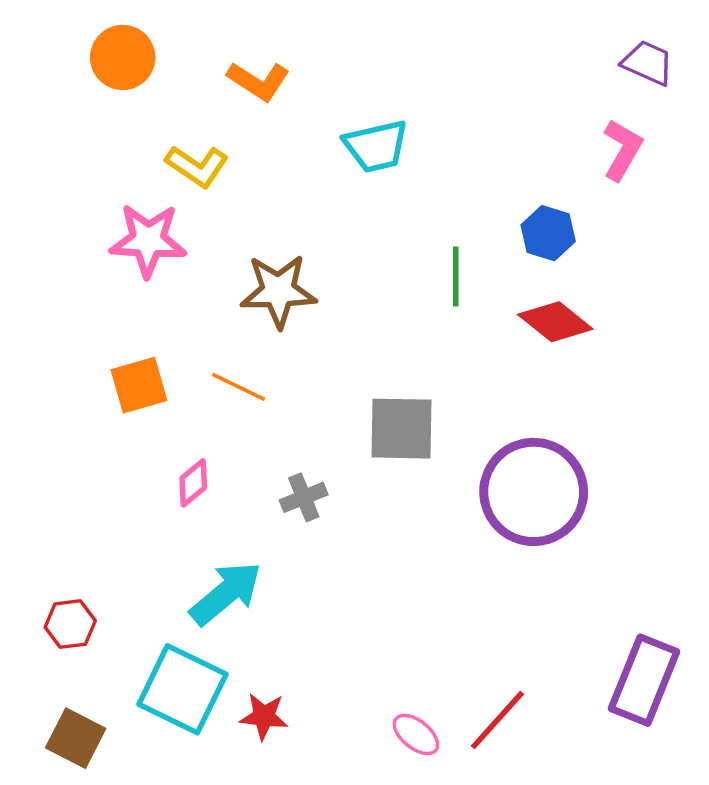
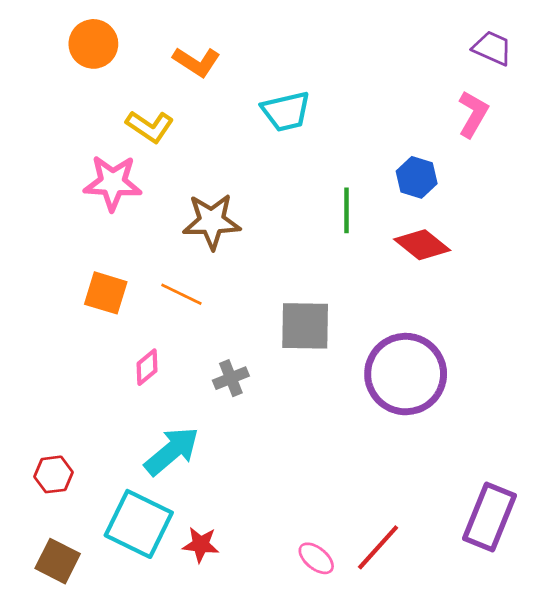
orange square: (139, 385) -> (106, 293), turned 33

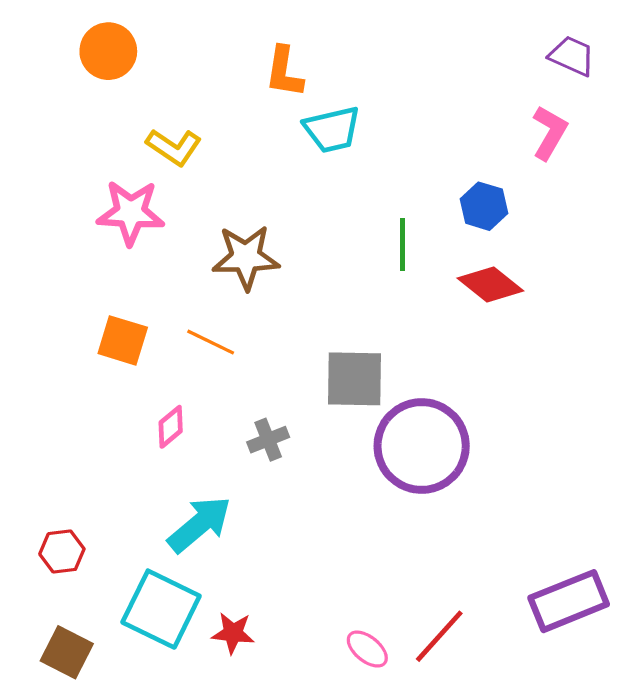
orange L-shape: (197, 62) -> (284, 72), moved, turned 66
purple circle: (406, 374) -> (422, 446), moved
purple rectangle: (489, 517) -> (569, 601), turned 46

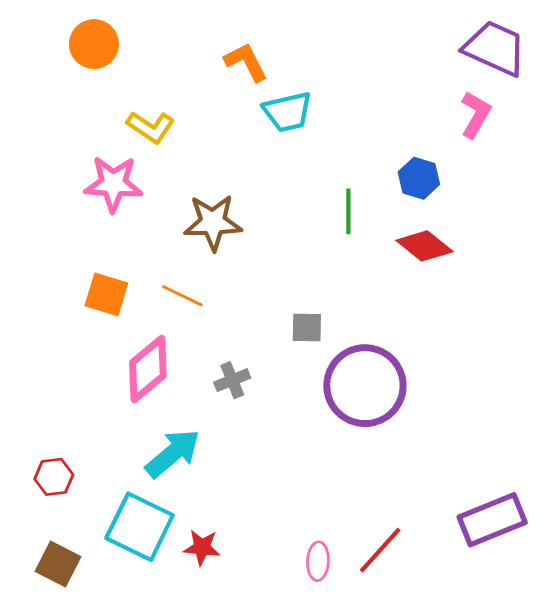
purple trapezoid: (572, 56) -> (495, 48), size x1.6
orange L-shape: (284, 72) -> (246, 62), turned 144
gray square: (354, 379) -> (307, 328), size x0.6
pink diamond: (171, 427) -> (148, 369), size x1.8
pink ellipse: (367, 649) -> (318, 561), turned 54

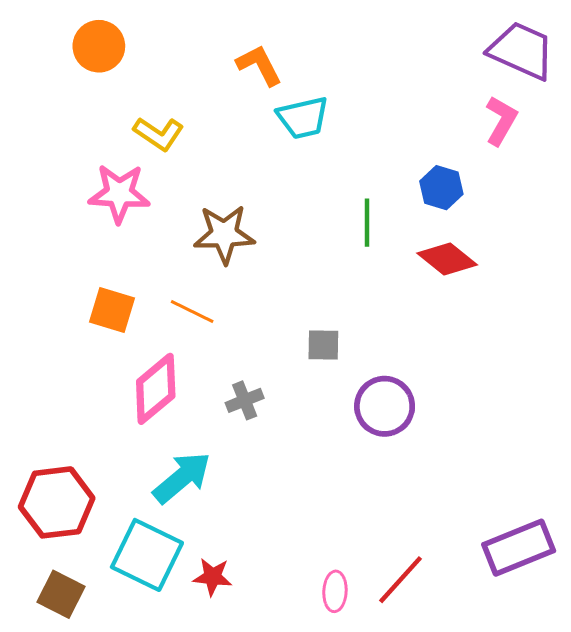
purple circle: (365, 386) -> (385, 406), size x0.7
red hexagon: (54, 477) -> (57, 502), size x1.8

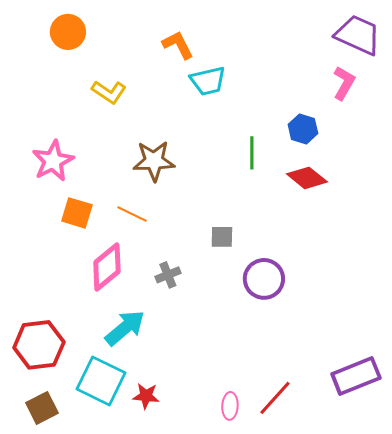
pink star: (119, 193) -> (53, 161), moved, turned -30
brown square: (61, 594) -> (42, 408), turned 36

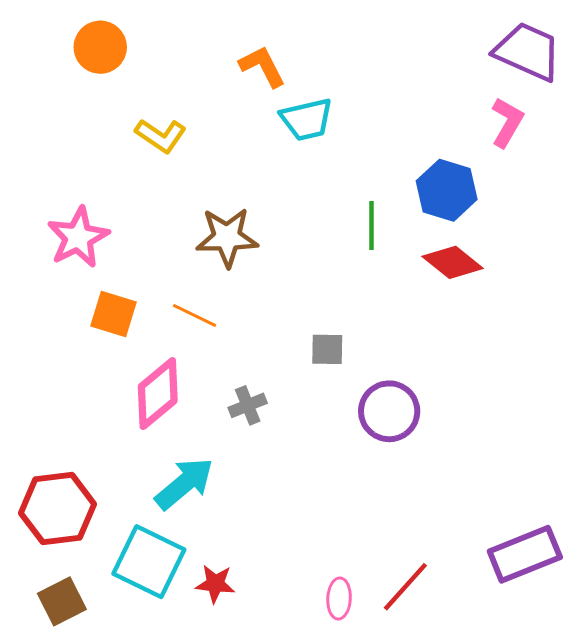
blue hexagon: (303, 129) -> (447, 190), size x1.4

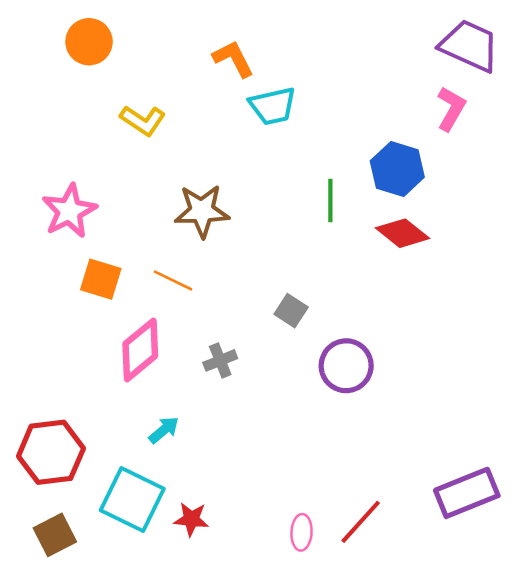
gray square: (327, 349) -> (291, 311), turned 32
cyan arrow: (184, 484) -> (164, 430), size x0.6

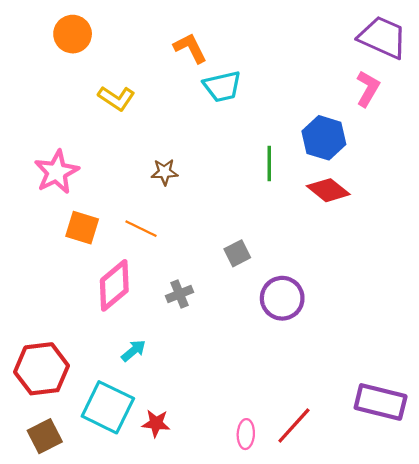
brown star: (202, 211) -> (165, 172), size x0.6
gray square: (291, 311) -> (237, 253), turned 30
purple rectangle: (467, 493) -> (381, 402), turned 36

